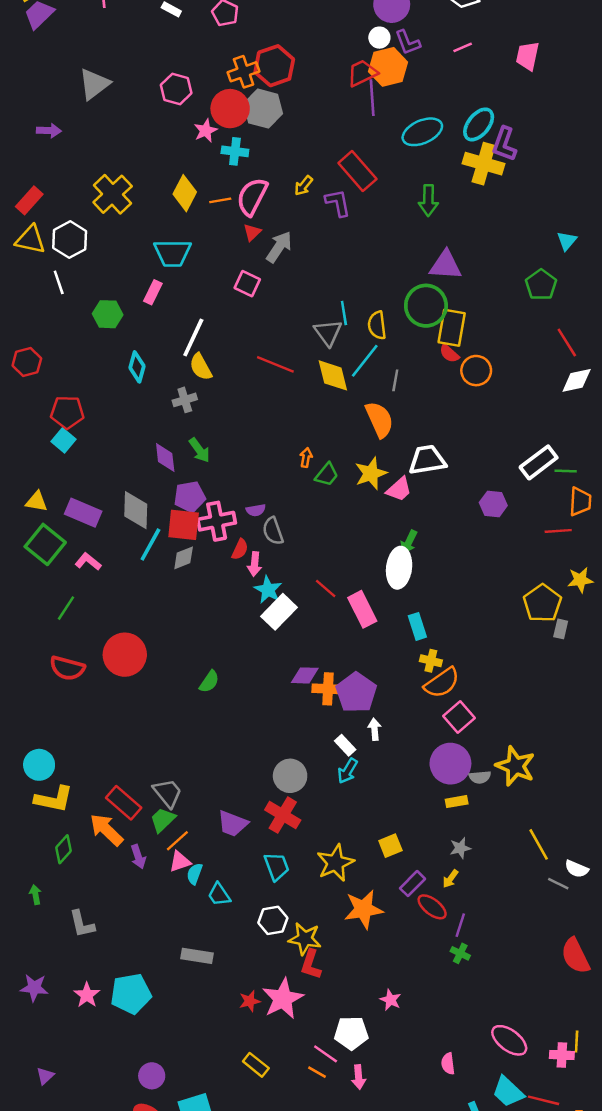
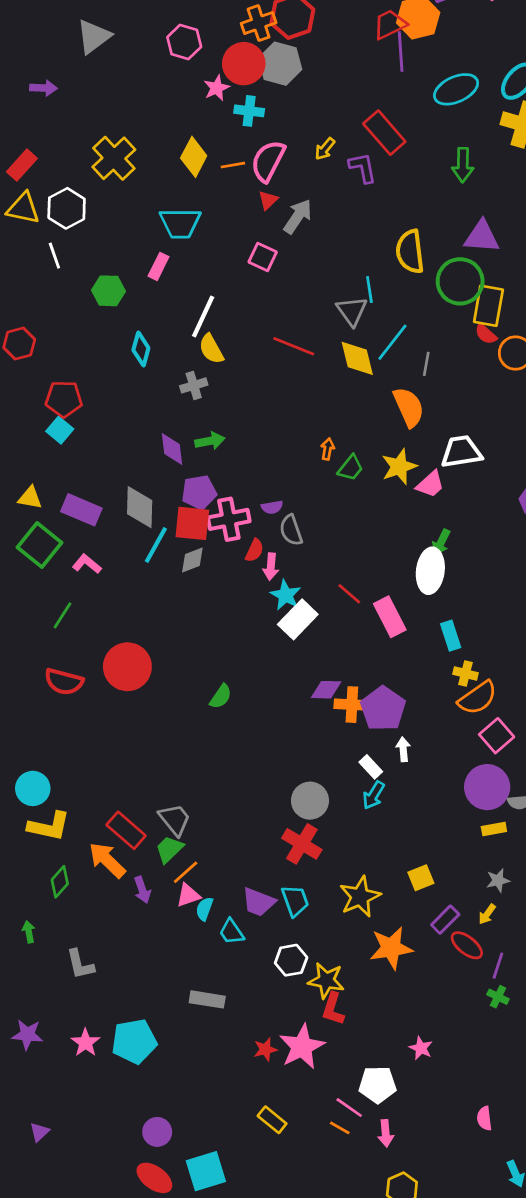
yellow semicircle: (377, 325) -> (410, 252), moved, size x1.4
green arrow: (199, 450) -> (210, 441), turned -65
purple trapezoid: (233, 824) -> (259, 902), moved

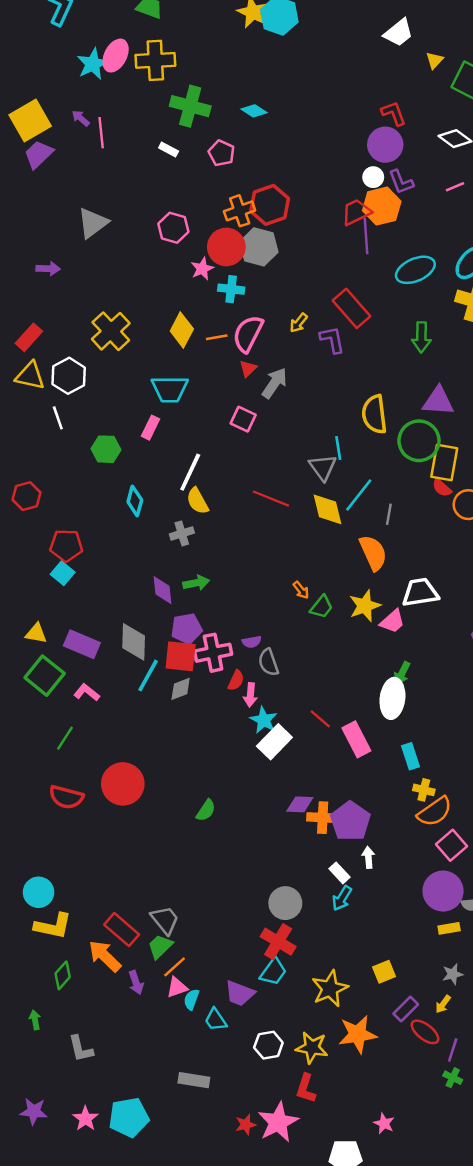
orange arrow: (328, 449) -> (301, 590), turned 132
cyan trapezoid: (295, 901) -> (273, 972), moved, turned 56
yellow star: (326, 980) -> (312, 1048), moved

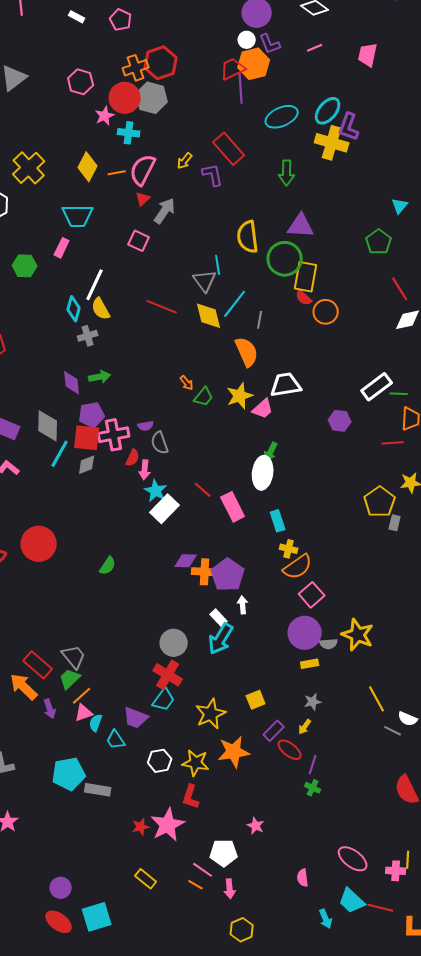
cyan diamond: (135, 501) -> (74, 309), moved
cyan arrow: (342, 898) -> (221, 639), size x1.5
cyan pentagon: (129, 1117) -> (69, 774), moved

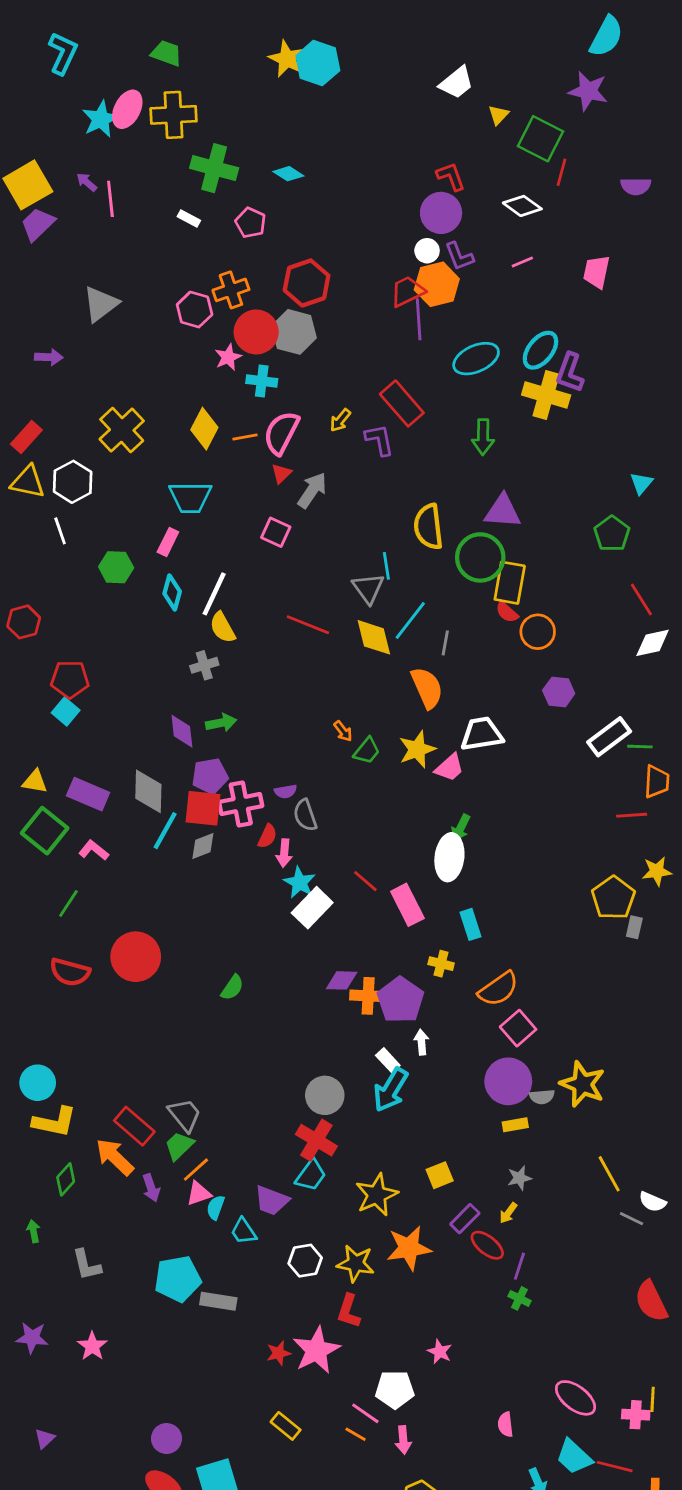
orange cross: (136, 68) -> (231, 290), moved
cyan diamond: (74, 309) -> (172, 592), moved
purple hexagon: (340, 421) -> (559, 692), moved
yellow cross: (289, 549) -> (441, 964), moved

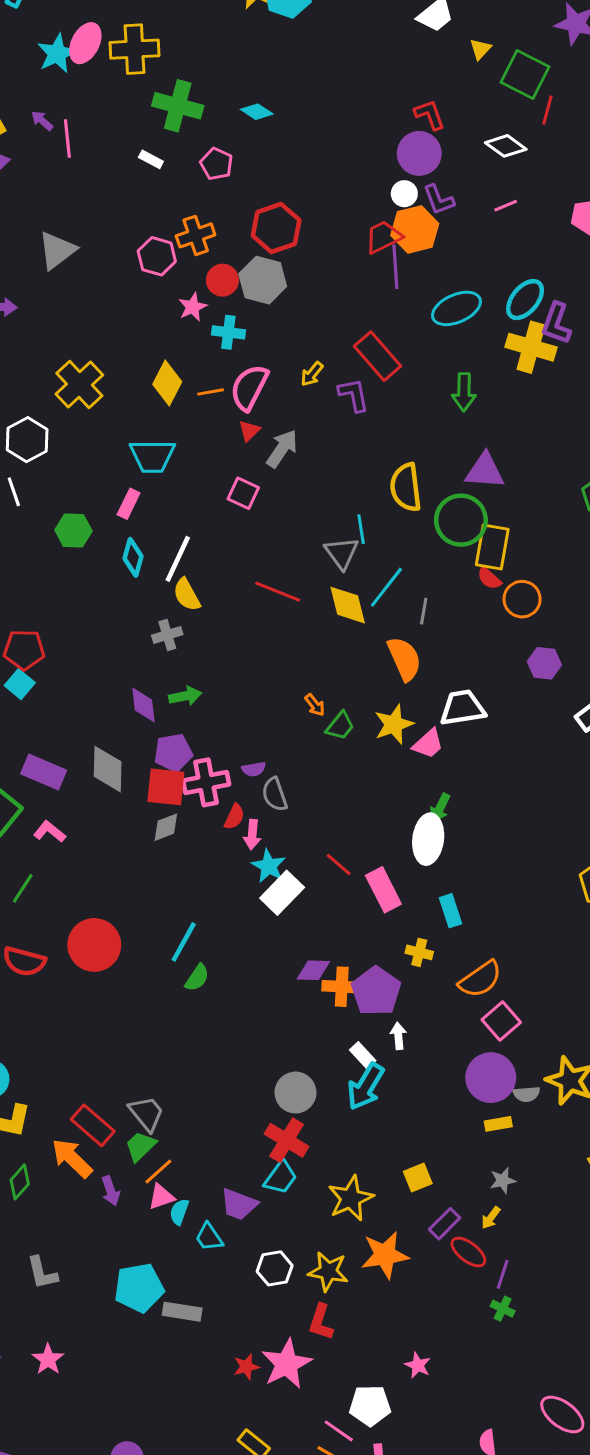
red circle: (256, 332) -> (222, 280), size x0.7
cyan line: (165, 831) -> (184, 942), moved

